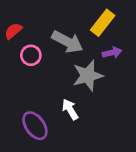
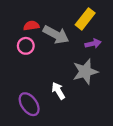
red semicircle: (13, 31) -> (31, 26), moved, turned 32
gray star: (88, 76) -> (85, 72), moved

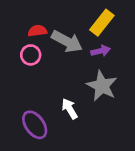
purple arrow: (93, 44) -> (101, 51), moved
gray star: (85, 72) -> (102, 86), turned -30

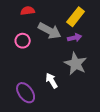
red semicircle: (37, 31) -> (28, 11), moved

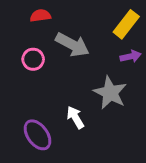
yellow rectangle: (76, 17) -> (126, 24), moved
purple arrow: (75, 38) -> (131, 56), moved

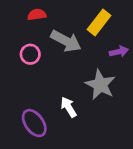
yellow rectangle: (126, 24) -> (99, 22), moved

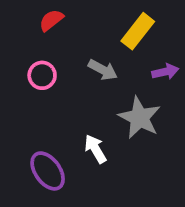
red semicircle: (37, 15) -> (51, 20), turned -30
gray arrow: (66, 41) -> (103, 70), moved, size x0.7

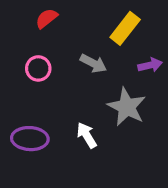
purple ellipse: (48, 171) -> (30, 139), moved, turned -51

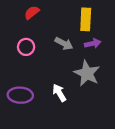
yellow rectangle: (125, 28) -> (86, 19), turned -35
purple arrow: (150, 65) -> (93, 43), moved

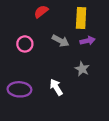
red semicircle: (32, 12) -> (41, 12), moved
gray star: (87, 73) -> (82, 69), size x0.6

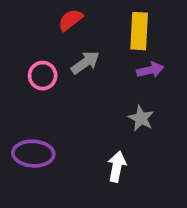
gray arrow: (61, 41) -> (85, 63), moved, turned -63
white arrow: (56, 87) -> (117, 167), moved, turned 42

